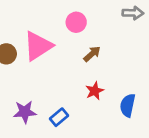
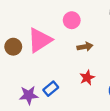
brown arrow: (92, 54) -> (85, 47), turned 32
blue rectangle: (59, 117) -> (51, 89), moved

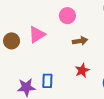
pink triangle: (40, 40) -> (37, 35), size x0.7
blue rectangle: (51, 89) -> (47, 81), turned -48

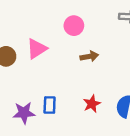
red star: (82, 70) -> (92, 104), moved

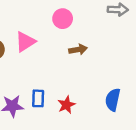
red star: (92, 104) -> (66, 105), moved

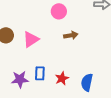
pink triangle: (25, 42) -> (31, 39), moved
blue semicircle: (113, 100) -> (87, 82), moved

